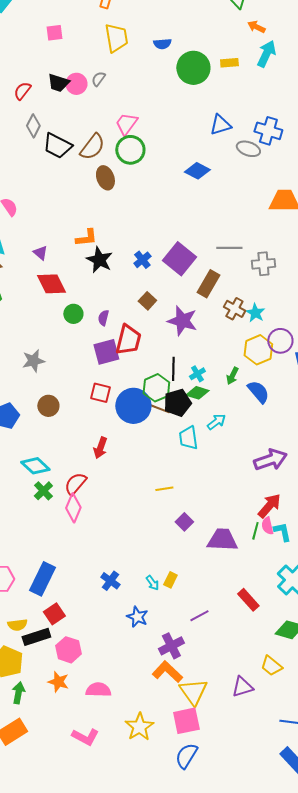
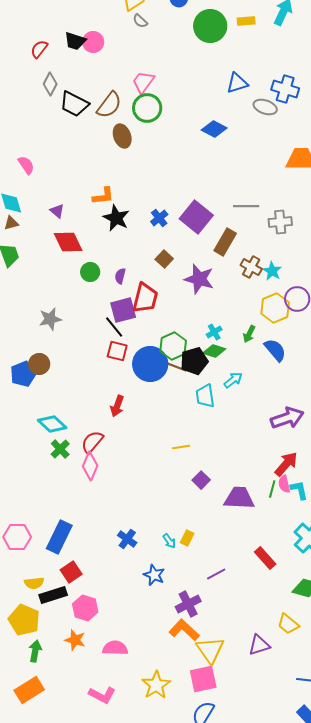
gray semicircle: (98, 79) -> (140, 21), moved, turned -84
black line: (173, 369) -> (114, 327), moved, turned -40
brown circle: (48, 406) -> (39, 364), moved

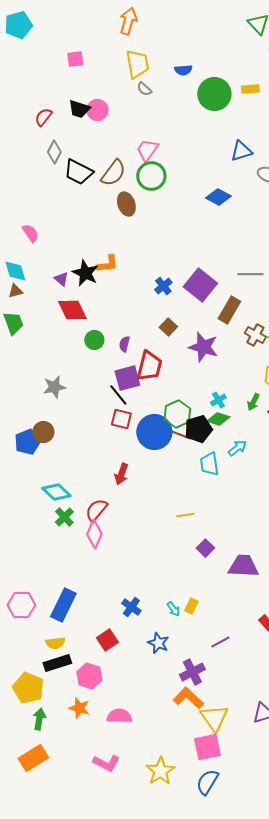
black star: (116, 218) -> (85, 273), moved
red square: (71, 572) -> (107, 640), moved
yellow semicircle: (34, 583) -> (55, 643), moved
yellow star: (156, 685) -> (160, 771), moved

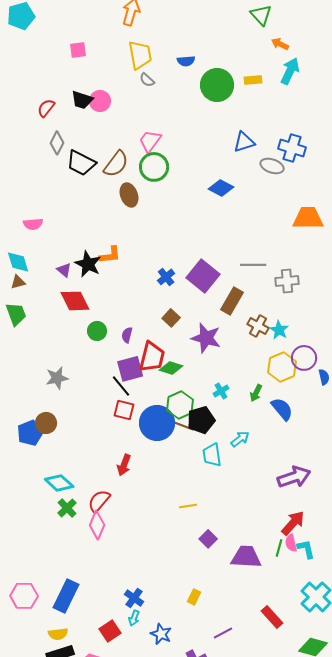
pink semicircle: (30, 233) -> (33, 224), turned 120
green diamond: (218, 419) -> (171, 368), moved
cyan arrow: (173, 609) -> (134, 618), moved, turned 56

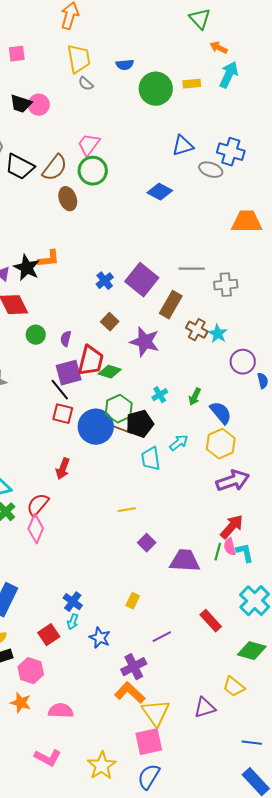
yellow hexagon: (282, 367) -> (221, 444), moved

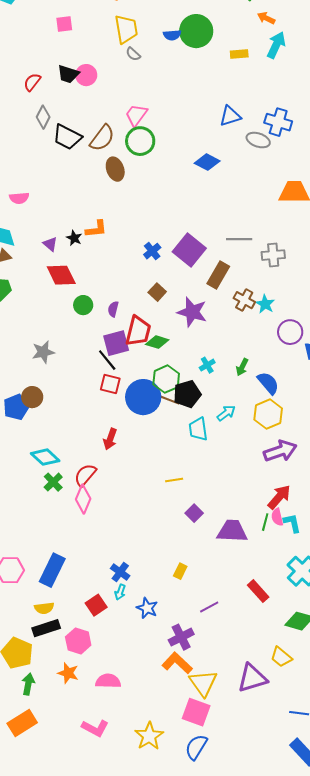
green circle: (156, 89) -> (196, 31), moved
black star: (27, 268) -> (74, 238), size x0.6
purple triangle: (205, 708) -> (252, 678), size x1.4
pink square: (149, 742) -> (196, 712), turned 32

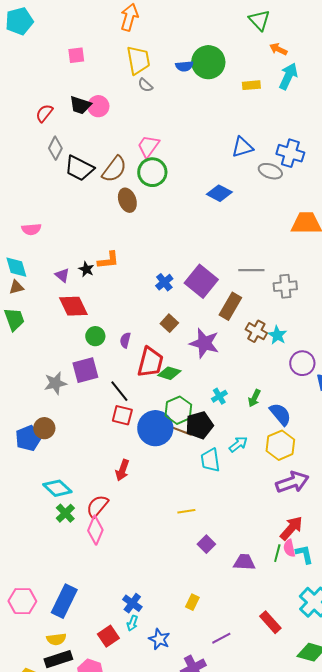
purple square: (116, 343) -> (85, 370), moved
purple trapezoid: (232, 531) -> (244, 562), size x0.7

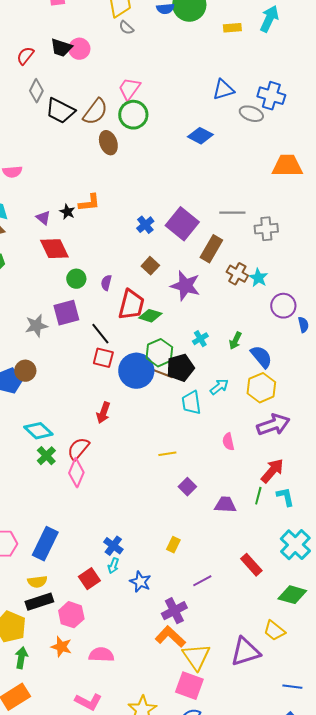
pink semicircle: (289, 548) -> (228, 442), moved

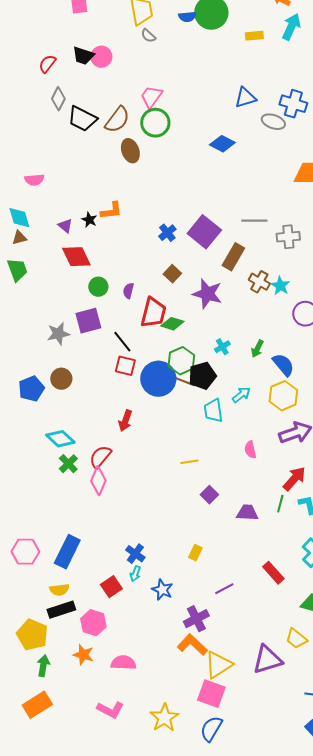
brown circle: (25, 371) -> (61, 379), moved
yellow triangle: (196, 657) -> (218, 665), turned 32

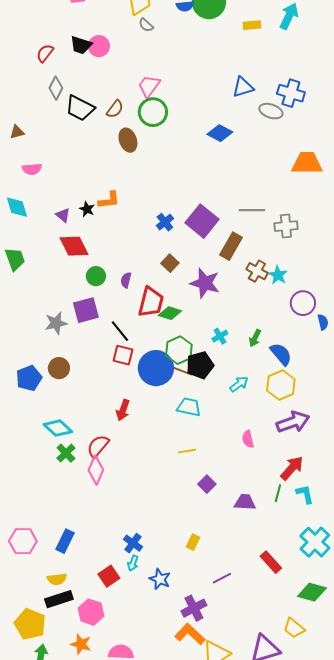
brown semicircle: (117, 120) -> (115, 109), size x0.7
brown triangle: (19, 238) -> (17, 132), moved
cyan trapezoid: (213, 411) -> (189, 407), moved, turned 110
blue rectangle: (67, 552) -> (65, 541), size x0.7

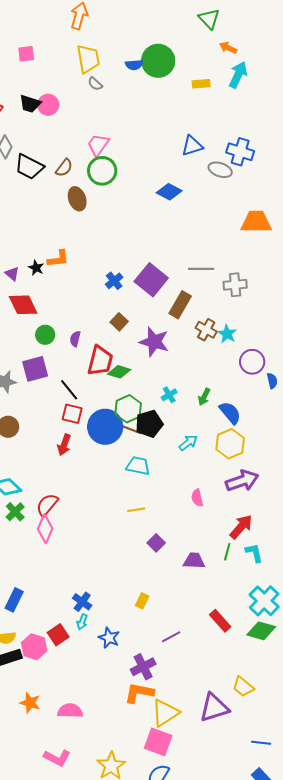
red arrow: (123, 410) -> (64, 445), moved
green diamond: (312, 592) -> (261, 631), moved
pink hexagon: (91, 612) -> (34, 647), moved
orange L-shape: (190, 634) -> (139, 693), turned -32

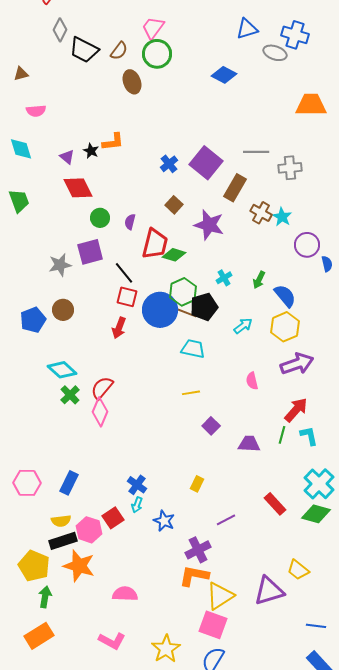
orange star: (30, 703) -> (79, 566), moved, size x1.5

